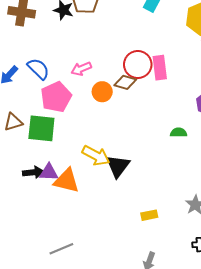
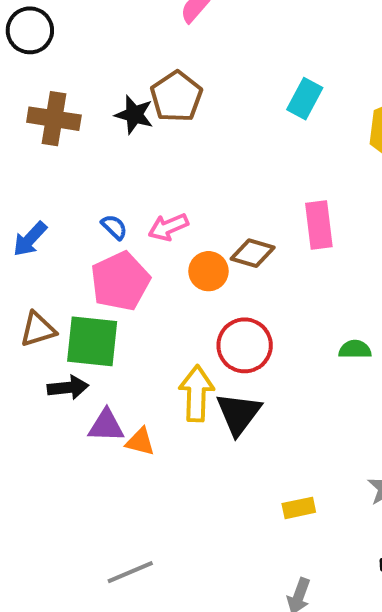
red circle: (138, 65) -> (245, 345), moved
blue semicircle: (38, 69) -> (114, 227), moved, size x0.6
yellow arrow: (96, 156) -> (196, 394), turned -116
black arrow: (33, 172) -> (68, 388), moved
orange triangle: (67, 181) -> (140, 442), size x0.6

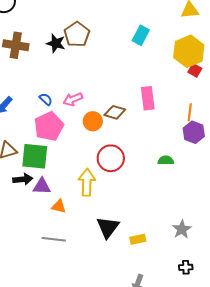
black triangle: (239, 414) -> (108, 227), moved
purple triangle: (106, 426) -> (42, 186), moved
gray line: (130, 572) -> (54, 239), moved, turned 30

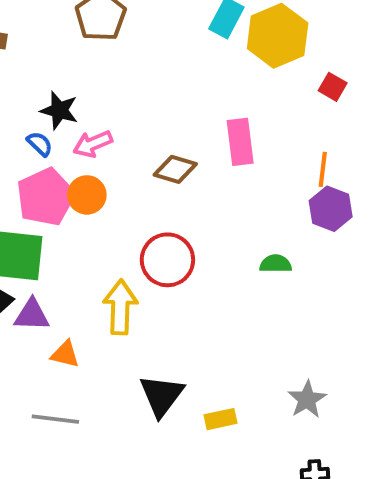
black star: (56, 43) -> (59, 110), moved
yellow hexagon: (189, 51) -> (278, 36), moved
orange circle: (93, 121) -> (87, 195), moved

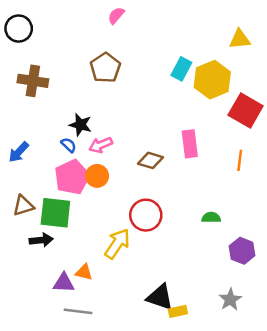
red square: (333, 87) -> (246, 111), size x2.0
purple hexagon: (331, 209) -> (242, 251), moved
yellow arrow: (120, 307) -> (117, 244), turned 32
purple triangle: (32, 315) -> (64, 283), moved
black triangle: (162, 395) -> (160, 297), moved, turned -48

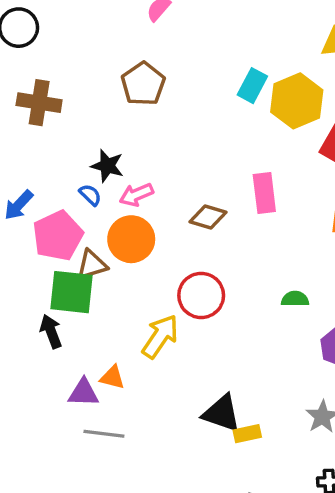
orange circle: (97, 176) -> (131, 239), size x1.4
pink pentagon: (72, 177) -> (58, 236), moved
brown triangle: (23, 206) -> (92, 265), moved
black arrow: (41, 240) -> (51, 331), turned -105

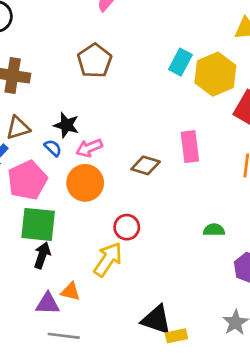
brown triangle: (92, 265) -> (18, 128), moved
red circle: (201, 295) -> (127, 227), moved, size x0.7
black arrow: (51, 331) -> (42, 255), moved, turned 40

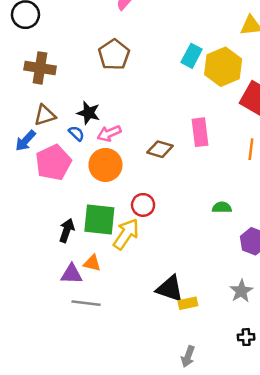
green square: (38, 224) -> (99, 220), moved

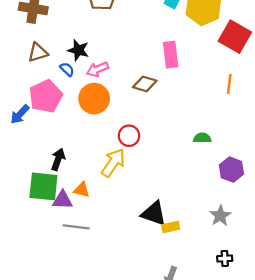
pink rectangle: (200, 132) -> (171, 55), moved
blue arrow: (25, 141) -> (20, 114), moved
green square: (99, 220) -> (43, 186), moved

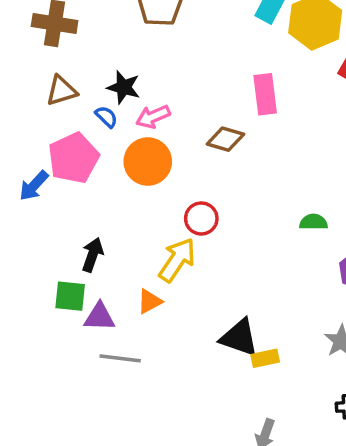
green square: (43, 186) -> (70, 296), size x0.7
orange triangle: (82, 190) -> (149, 301), moved, turned -42

